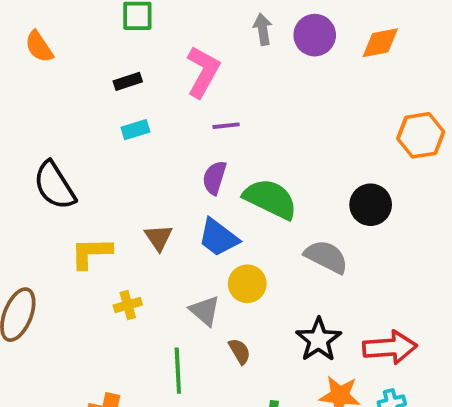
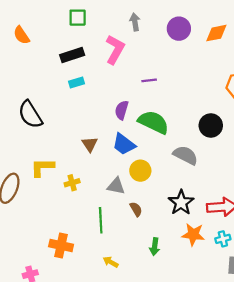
gray arrow: (263, 29) -> (135, 22), moved
black rectangle: (128, 81) -> (72, 55), size x1.5
purple line: (226, 126) -> (149, 80), moved
yellow L-shape: (91, 253) -> (42, 167), moved
gray triangle: (205, 311) -> (116, 186), turned -30

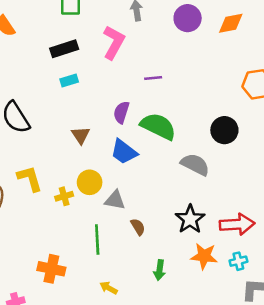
brown triangle: (90, 144) -> (81, 135), moved
yellow L-shape: (42, 167) -> (30, 178), turned 75
yellow circle: (140, 171) -> (90, 182), moved

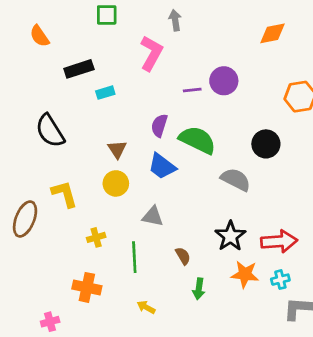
purple circle: (188, 18) -> (224, 81), moved
black rectangle: (64, 49) -> (79, 69), moved
yellow circle: (90, 182) -> (116, 183), moved
yellow cross: (64, 196) -> (96, 237), moved
brown semicircle: (138, 227) -> (183, 256), moved

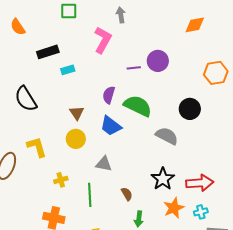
orange star: (245, 274) -> (174, 208), turned -30

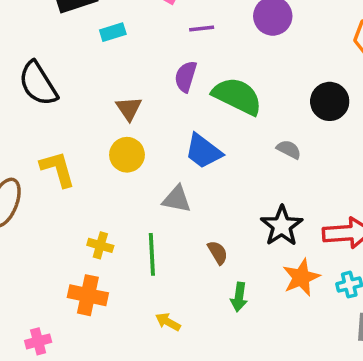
purple line: (134, 68) -> (202, 29), moved
blue trapezoid: (111, 126) -> (203, 151), moved
gray semicircle: (167, 136) -> (289, 149), size x0.6
yellow cross: (61, 180) -> (100, 245), moved, turned 32

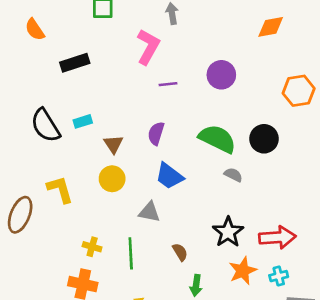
cyan rectangle: (113, 32) -> (83, 121), moved
purple semicircle: (186, 77) -> (156, 133), moved
green semicircle: (237, 96) -> (217, 139), moved

